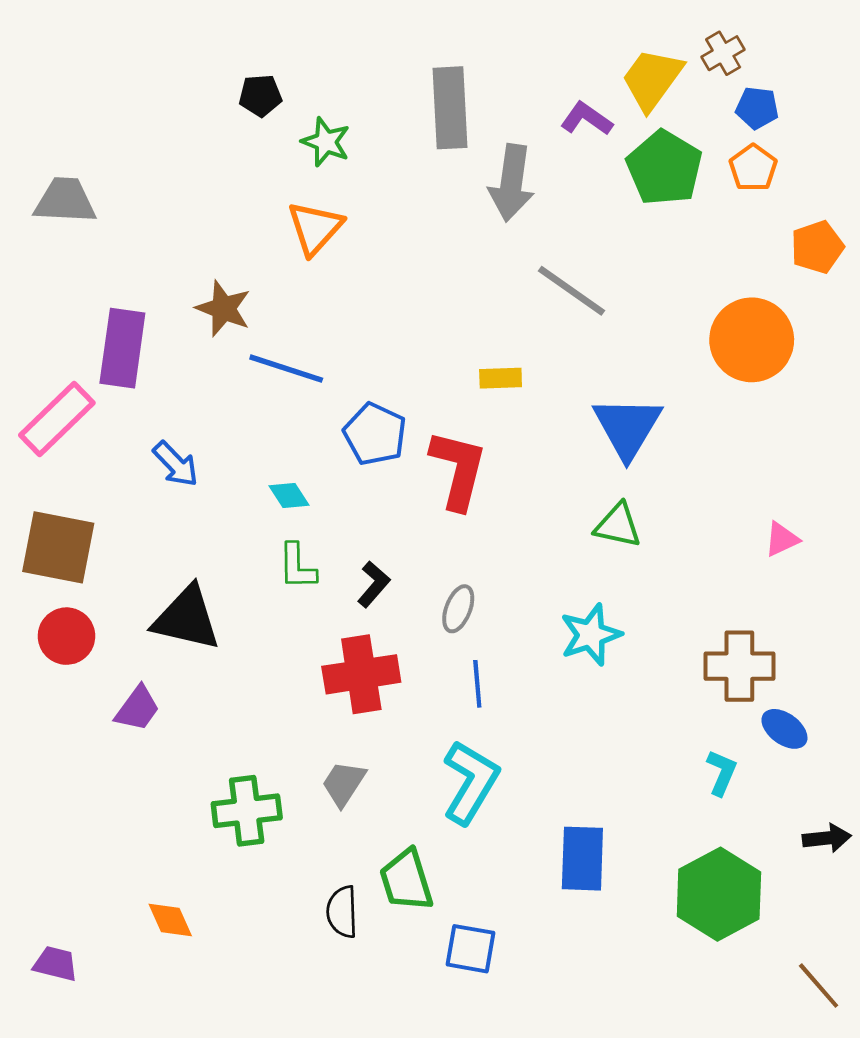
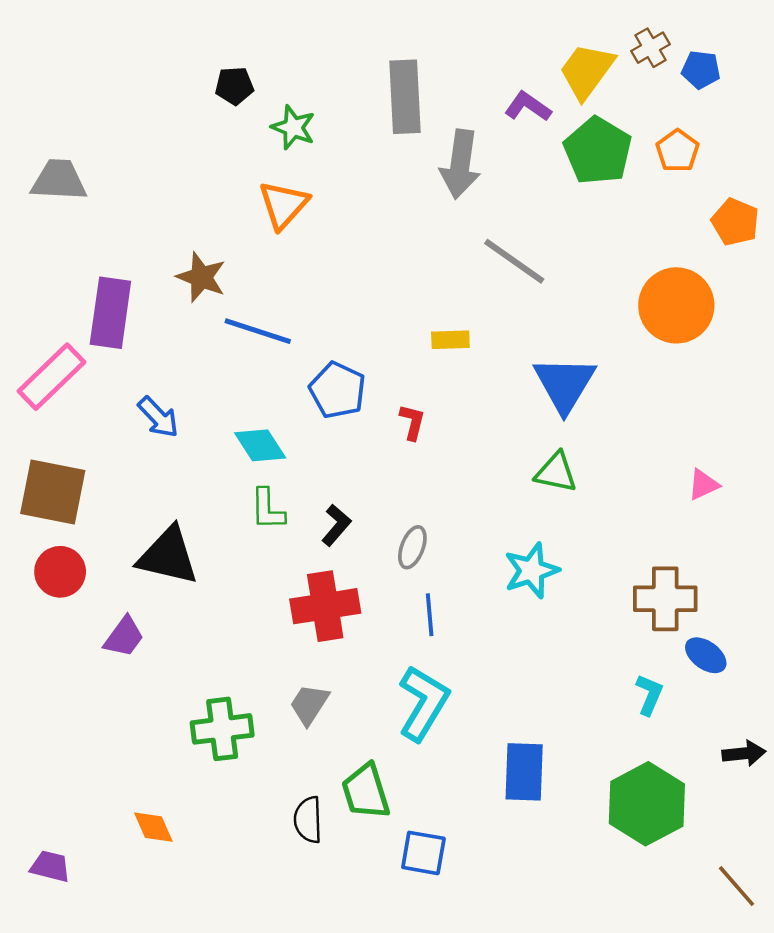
blue pentagon: (757, 108) -> (701, 70), moved
orange pentagon: (817, 247) -> (735, 222), turned -30
red L-shape: (458, 470) -> (412, 422), size x0.5
cyan diamond: (289, 495) -> (260, 445), size x1.4

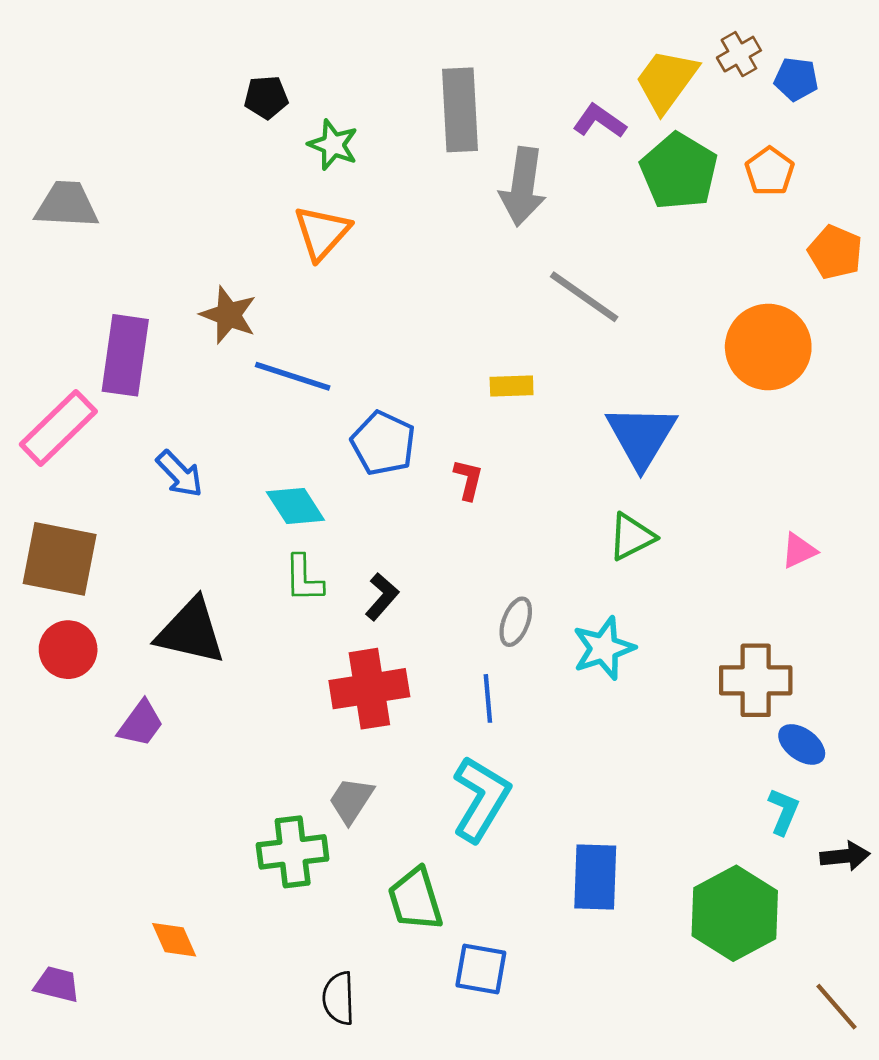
green triangle: (556, 472) -> (632, 537), turned -39
gray ellipse: (412, 547) -> (516, 622), moved
cyan L-shape: (649, 695) -> (784, 811), moved
green cross: (222, 729) -> (293, 852), moved
black semicircle: (308, 820) -> (339, 998), moved

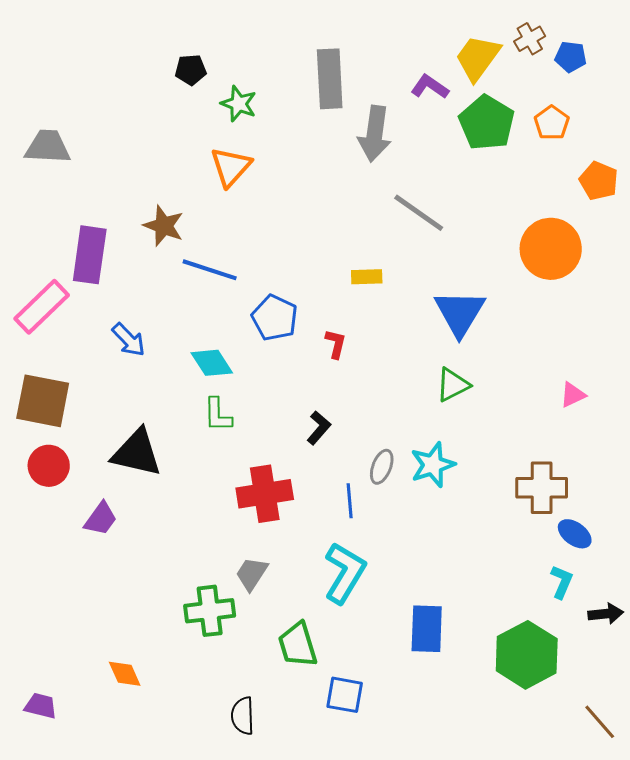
black L-shape: (382, 597) -> (319, 428), moved
gray ellipse: (516, 622) -> (382, 467), moved

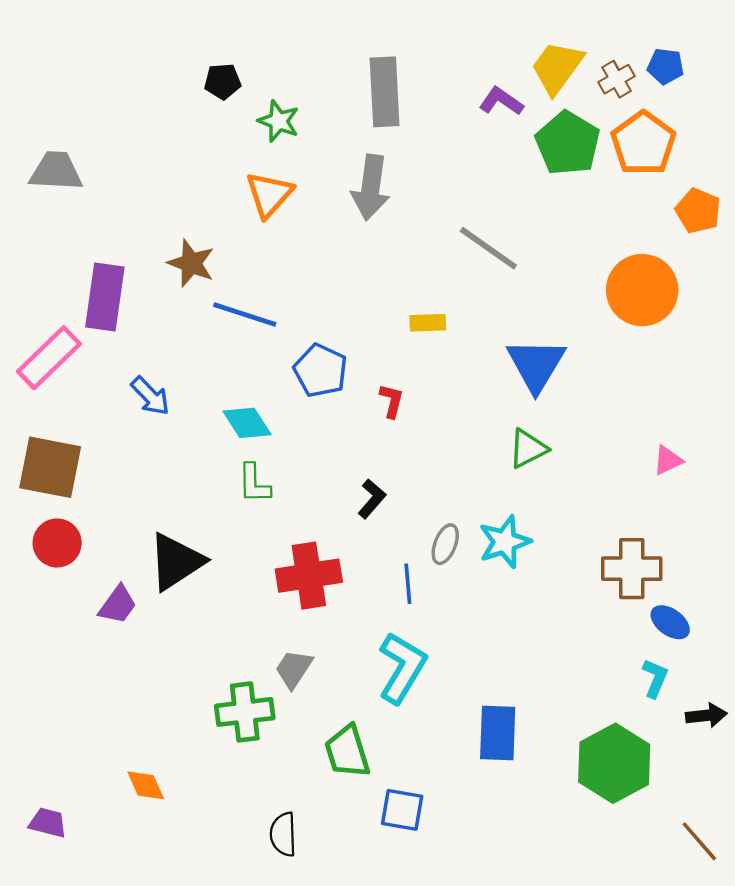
brown cross: (530, 39) -> (617, 79), moved
orange pentagon: (552, 123) -> (643, 143), size x1.6
gray arrow: (375, 134) -> (371, 187), moved
black triangle: (137, 453) -> (176, 562), moved, turned -46

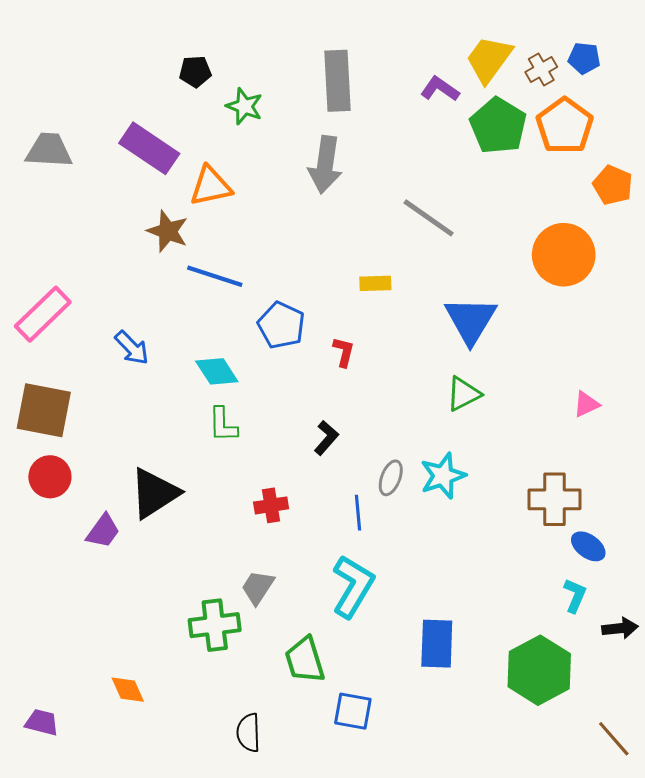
orange triangle: (269, 194) -> (211, 186), moved, turned 36
purple rectangle: (105, 297) -> (149, 148), moved, turned -64
red cross: (309, 576) -> (271, 505), size x0.6

